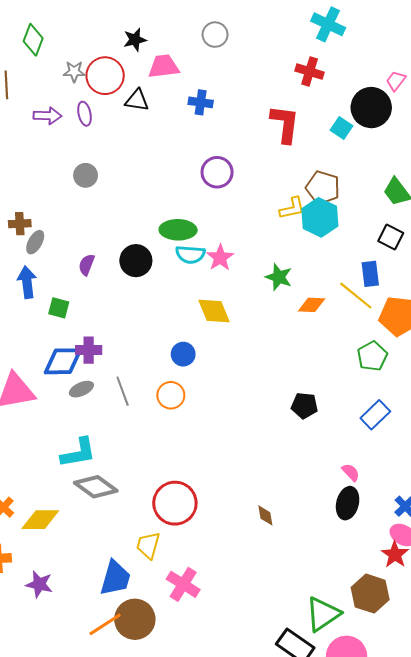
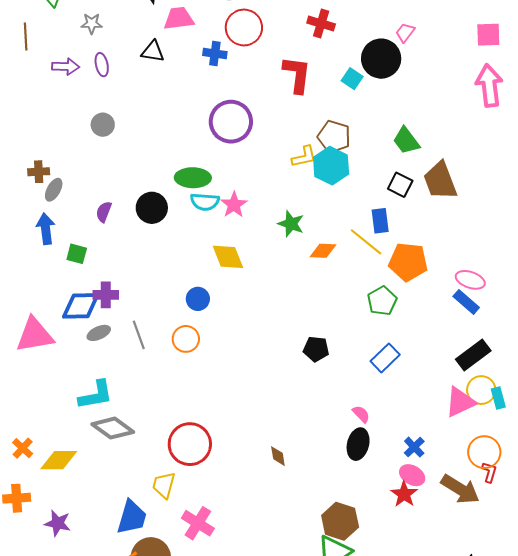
red circle: (105, 76) -> (244, 28), moved
purple circle: (217, 172) -> (231, 122), size x1.4
brown hexagon: (370, 594) -> (340, 521), moved

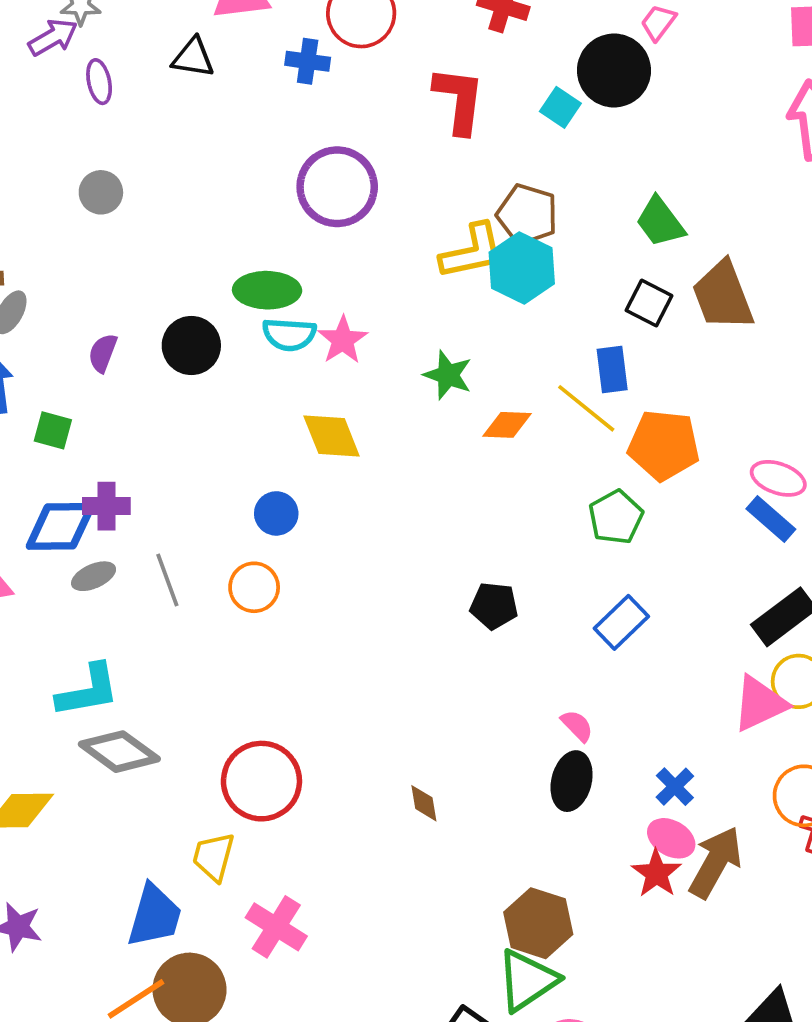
purple arrow: (66, 67) -> (53, 37), moved, turned -32
yellow L-shape: (304, 157) -> (472, 251), size x1.4
brown arrow: (460, 489) -> (715, 862), moved, turned -93

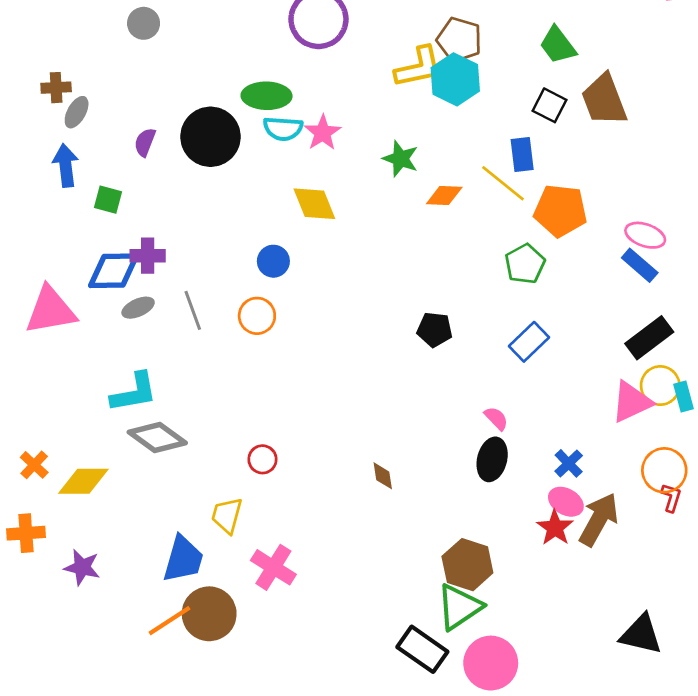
black circle: (191, 346) -> (211, 137), size x1.4
red circle: (261, 781) -> (262, 459), size x0.5

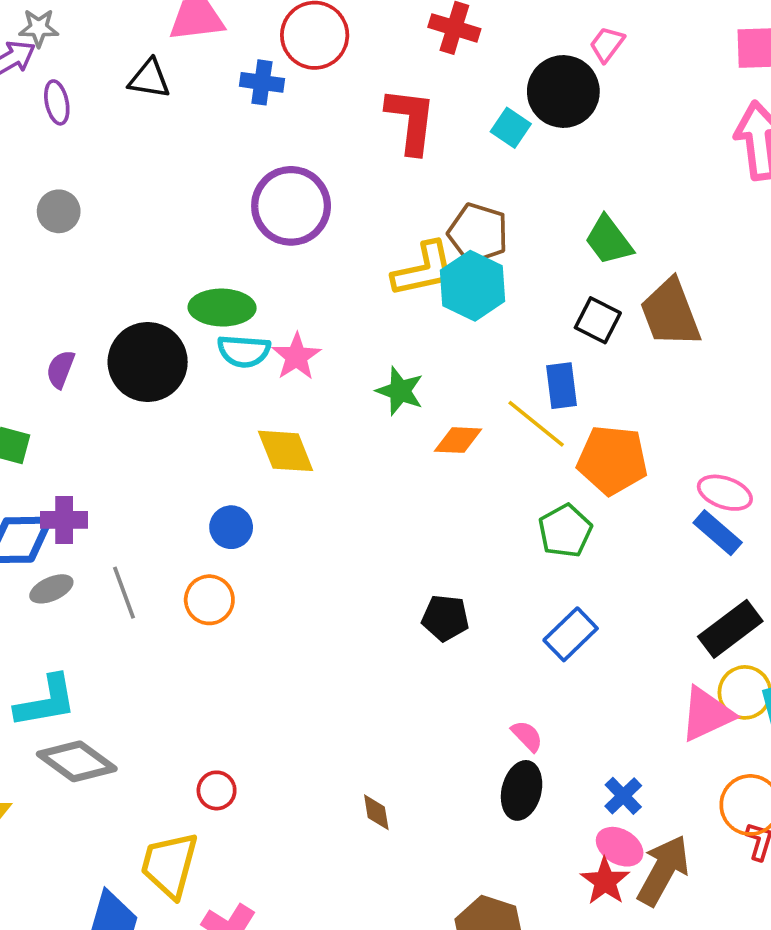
yellow trapezoid: (227, 515) -> (169, 865), size x1.4

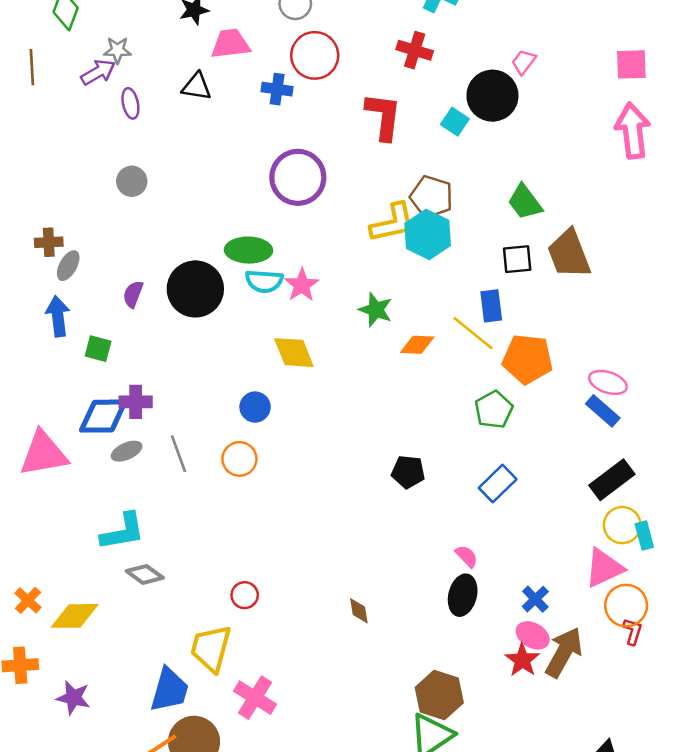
black square: (598, 320) -> (517, 259), turned -32
pink triangle: (707, 714) -> (604, 568), moved
gray diamond: (77, 761) -> (145, 574), size x0.7

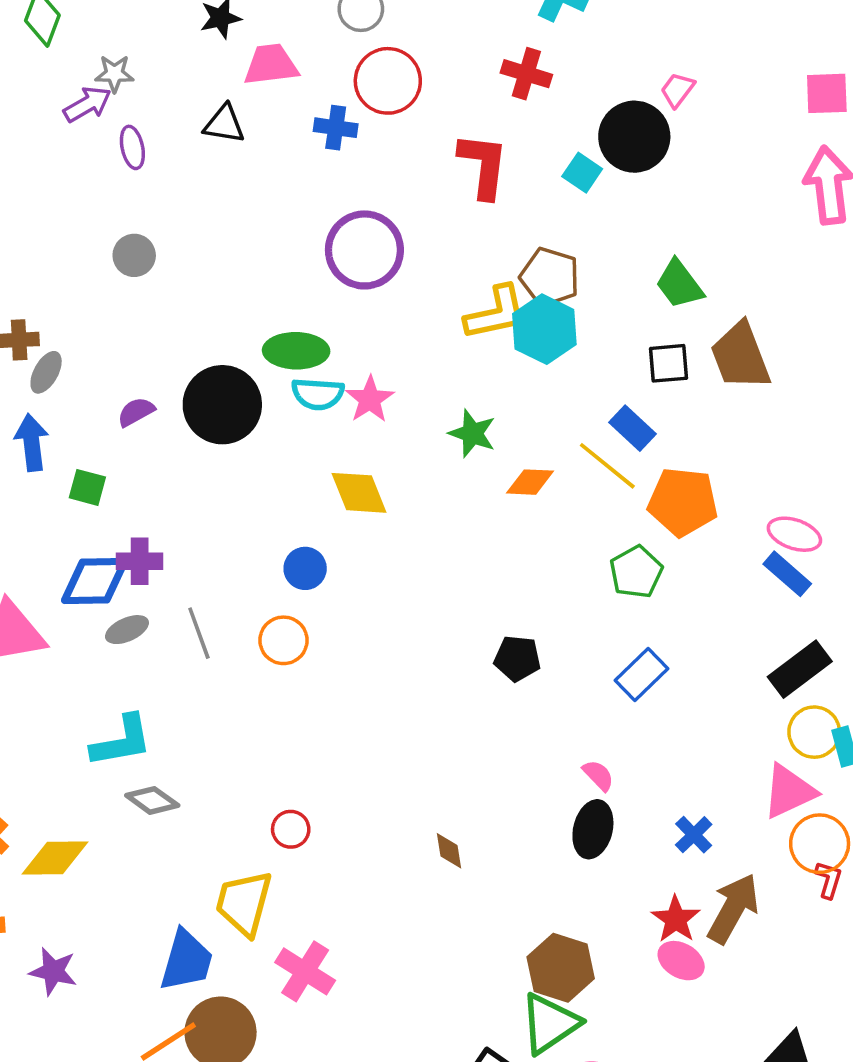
purple semicircle: (133, 294) -> (136, 412), turned 40
blue rectangle: (491, 306) -> (633, 428), turned -40
pink ellipse: (533, 635) -> (681, 961), moved

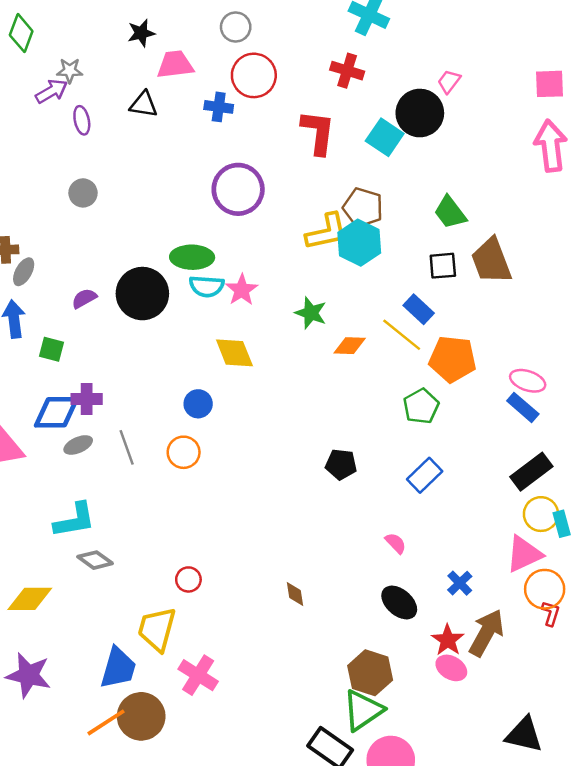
cyan square: (582, 173) -> (385, 137), size x1.4
black ellipse: (593, 829) -> (399, 602), moved, turned -63
purple star: (53, 971) -> (28, 675), size x1.4

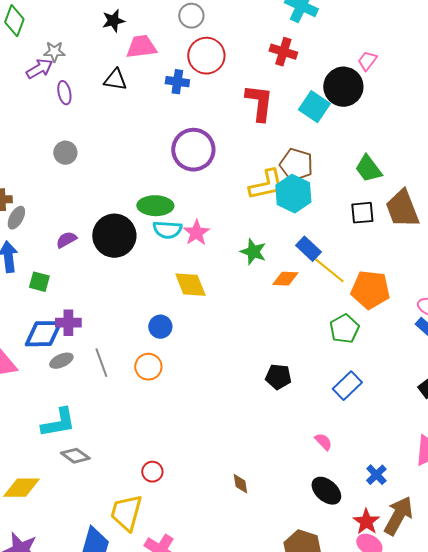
blue rectangle: (419, 309) -> (308, 249), moved

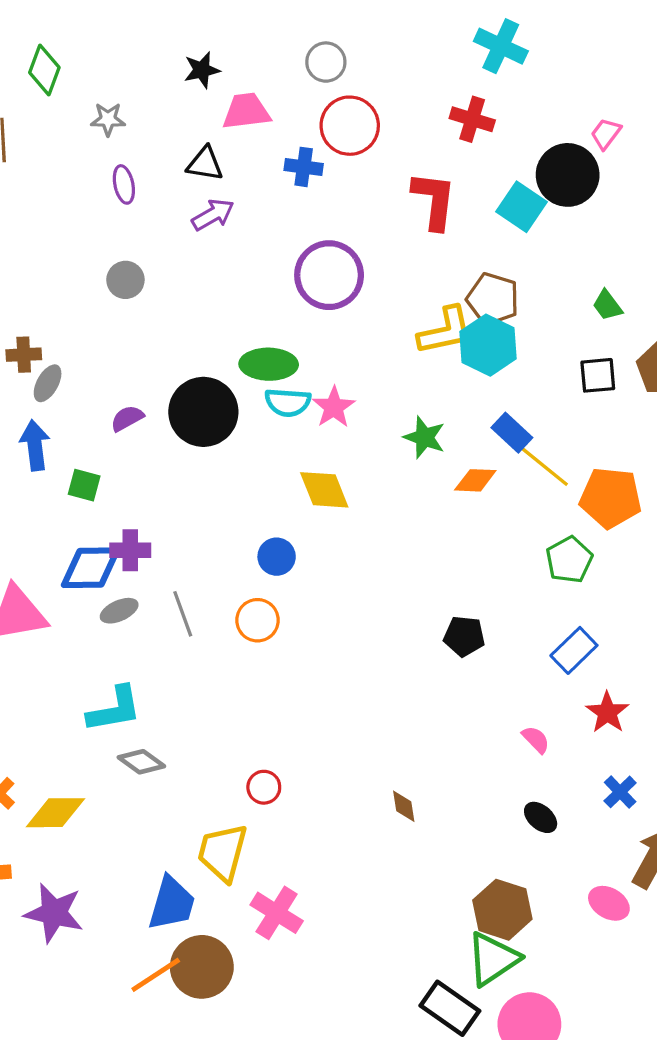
purple arrow: (39, 69) -> (213, 215), moved
green trapezoid: (368, 169) -> (607, 305), size x0.7
black ellipse: (326, 491) -> (541, 817), size x0.7
red star: (366, 522) -> (607, 712), moved

